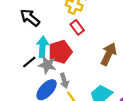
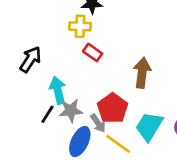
black arrow: (30, 18) -> (30, 59), turned 102
red pentagon: (60, 52) -> (113, 108), moved

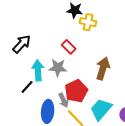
yellow cross: (80, 26) -> (88, 22), moved
gray star: (71, 111) -> (58, 68), moved
blue ellipse: (80, 142) -> (48, 111), turned -30

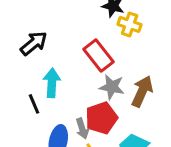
red rectangle: (69, 47) -> (99, 56), size x1.5
gray star: (58, 68) -> (112, 87), moved
black line: (27, 87) -> (34, 104), turned -72

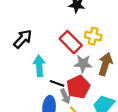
yellow cross: (130, 24) -> (93, 36), moved
black line: (34, 104) -> (57, 83), moved, turned -40

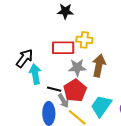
black arrow: (23, 39) -> (25, 58), moved
red rectangle: (71, 42) -> (63, 48), turned -40

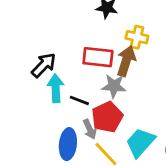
yellow cross: (84, 40) -> (137, 37), moved
brown arrow: (99, 66) -> (126, 61), moved
black line: (54, 89) -> (79, 100), moved

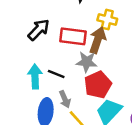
black arrow: (44, 65) -> (39, 30), moved
cyan arrow: (56, 88) -> (35, 77), moved
red pentagon: (107, 117) -> (98, 85), moved

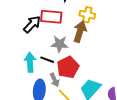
red rectangle: (73, 36) -> (51, 17), moved
gray star: (87, 62) -> (60, 44), moved
red pentagon: (98, 85) -> (68, 67), moved

